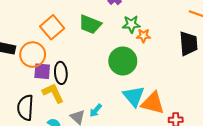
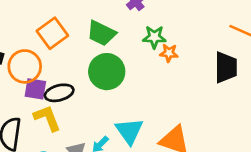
green circle: (123, 61) -> (107, 72), moved
black ellipse: (61, 73) -> (59, 93), turned 75
cyan triangle: (134, 96) -> (129, 131), moved

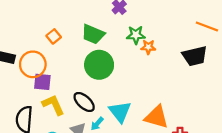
orange square: (52, 33) -> (54, 36), size x0.6
black trapezoid: (226, 67) -> (195, 56), turned 80
black ellipse: (59, 93) -> (84, 102), moved, turned 60

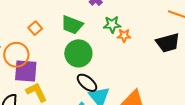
purple square: (42, 82) -> (26, 71), size x1.4
black ellipse: (84, 102) -> (87, 83), moved

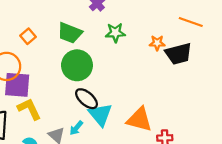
orange star: (124, 35) -> (157, 43), moved

